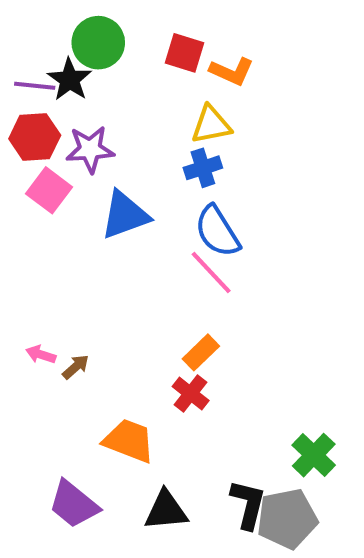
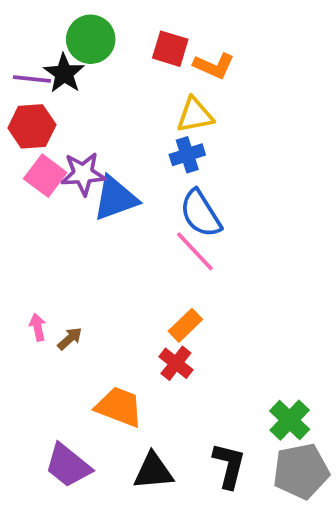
purple star: (90, 149) -> (83, 174), moved
pink arrow: (41, 355) -> (38, 327), turned 60
gray pentagon: (287, 519) -> (301, 471), moved

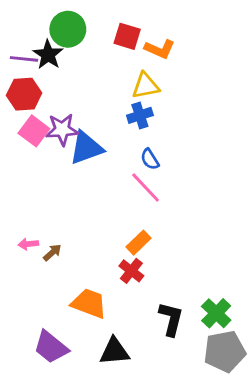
blue semicircle: (201, 214) -> (150, 159), size x0.6
pink arrow: (38, 327) -> (28, 244), turned -84
black L-shape: (229, 466) -> (171, 319), moved

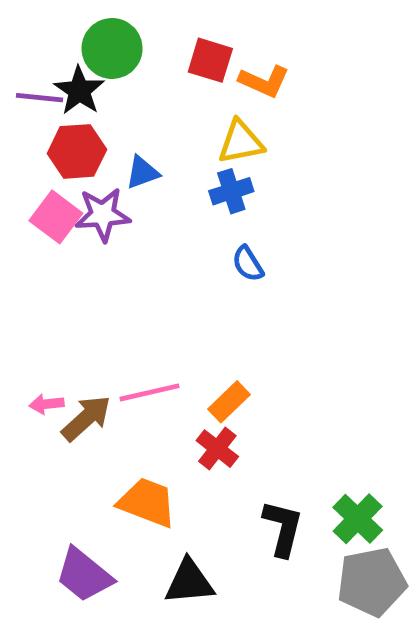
red hexagon: (24, 94) -> (77, 151), moved
blue triangle: (86, 148) -> (142, 172), moved, size x0.6
pink line: (146, 187) -> (149, 392), moved, turned -60
brown arrow: (52, 252) -> (86, 418), size x1.6

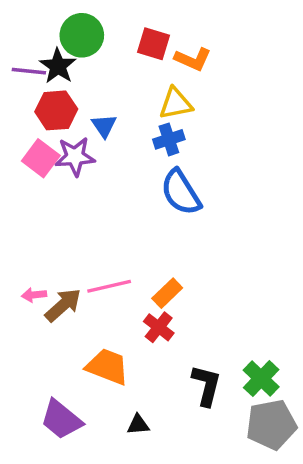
blue triangle: (142, 172) -> (104, 126), turned -44
blue semicircle: (248, 264) -> (181, 192), size x1.8
black triangle: (189, 582) -> (138, 425), size x0.6

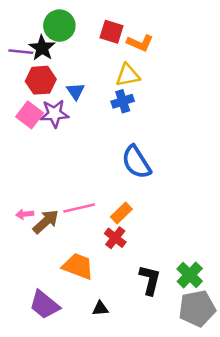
blue semicircle: (181, 192) -> (136, 162), moved

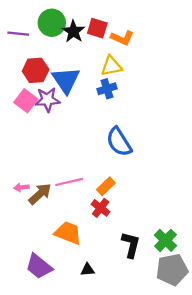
black star: (42, 48) -> (73, 31), moved
purple line: (21, 52) -> (18, 34), moved
blue triangle: (75, 91) -> (66, 80), size x1.8

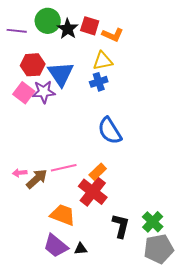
red cross: (101, 208) -> (93, 192), size x1.6
purple trapezoid: (39, 266) -> (56, 246), moved

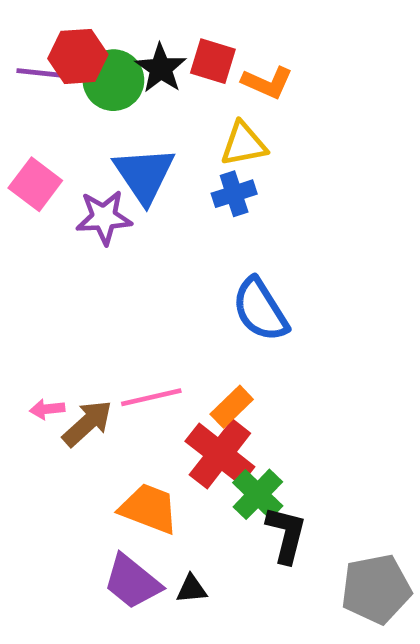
green circle: (48, 21) -> (113, 80), moved
red hexagon: (33, 65) -> (78, 56), moved
pink square: (24, 93) -> (35, 184), moved
green cross: (153, 222) -> (258, 494), moved

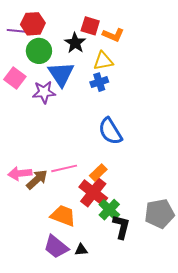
black star: (161, 68) -> (75, 43), moved
green circle: (113, 80) -> (39, 51), moved
pink arrow: (47, 409) -> (20, 173), size x1.6
gray pentagon: (376, 589) -> (159, 214), moved

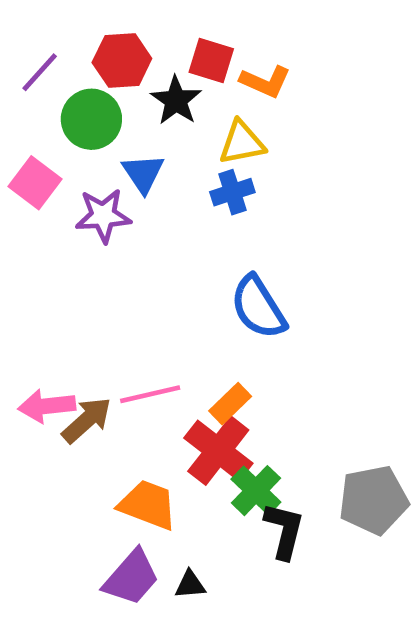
red hexagon: (33, 24) -> (122, 60), moved
purple line: (17, 31) -> (40, 72), turned -54
blue triangle: (61, 74) -> (143, 173), size x0.7
purple trapezoid: (56, 247) -> (131, 578), turned -88

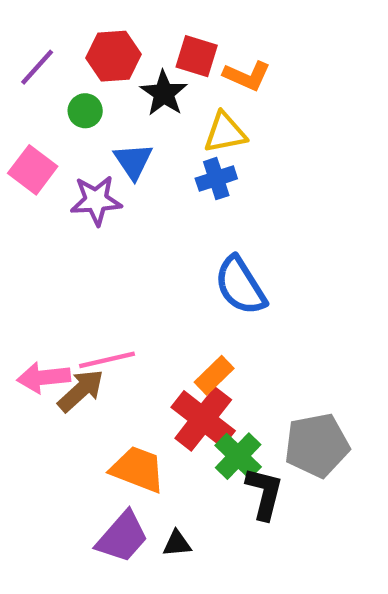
green circle: (91, 119) -> (85, 111), size x0.6
pink line: (150, 394) -> (107, 360), moved
gray pentagon: (373, 500) -> (317, 445), moved

